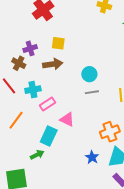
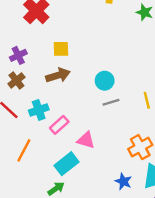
purple cross: (30, 48) -> (18, 55), moved
brown cross: (19, 63) -> (16, 80), turned 32
cyan rectangle: (49, 136) -> (67, 164), turned 36

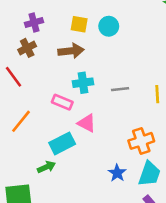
cyan circle: (105, 81) -> (109, 26), moved
cyan cross: (39, 110) -> (83, 83), moved
pink rectangle: (59, 125) -> (62, 102), turned 54

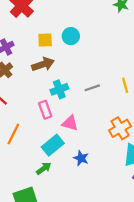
pink rectangle: (62, 102) -> (45, 110), turned 60
blue star: (117, 173) -> (81, 158), moved

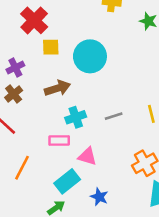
cyan circle: (71, 36) -> (90, 56), size x1.6
yellow square: (45, 40) -> (51, 47), moved
pink rectangle: (45, 110) -> (59, 140), turned -72

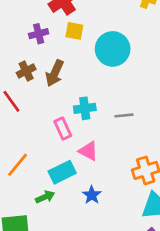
purple cross: (15, 68) -> (39, 34), moved
brown arrow: (57, 88) -> (55, 73), moved, turned 120
pink rectangle: (59, 140) -> (63, 128), turned 54
orange line: (22, 168) -> (18, 165), moved

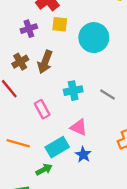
gray line: (124, 115) -> (107, 94), turned 42
pink rectangle: (63, 128) -> (42, 109), moved
orange line: (18, 165) -> (18, 143), turned 70
blue star: (92, 195) -> (83, 155), moved

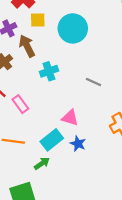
brown arrow: (45, 62) -> (27, 46), moved, turned 140
cyan cross: (73, 91) -> (49, 71), moved
pink rectangle: (42, 109) -> (20, 104), moved

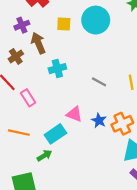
yellow square: (38, 20) -> (64, 24), moved
cyan circle: (73, 28) -> (96, 20), moved
blue star: (78, 144) -> (99, 121), moved

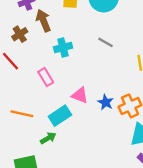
gray line: (99, 82) -> (105, 42), moved
pink rectangle: (28, 98) -> (46, 77), moved

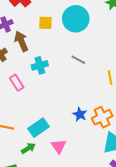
pink rectangle: (46, 77) -> (17, 83), moved
pink triangle: (80, 95) -> (59, 146), moved, turned 35

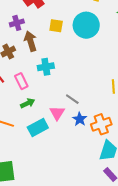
gray line: (78, 60) -> (72, 99), moved
pink triangle: (59, 146) -> (57, 113), moved
green arrow: (28, 148) -> (28, 103), moved

